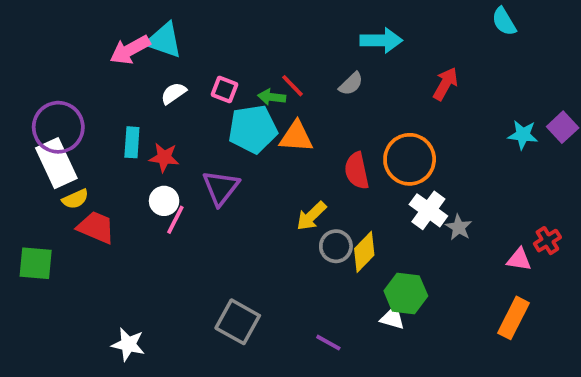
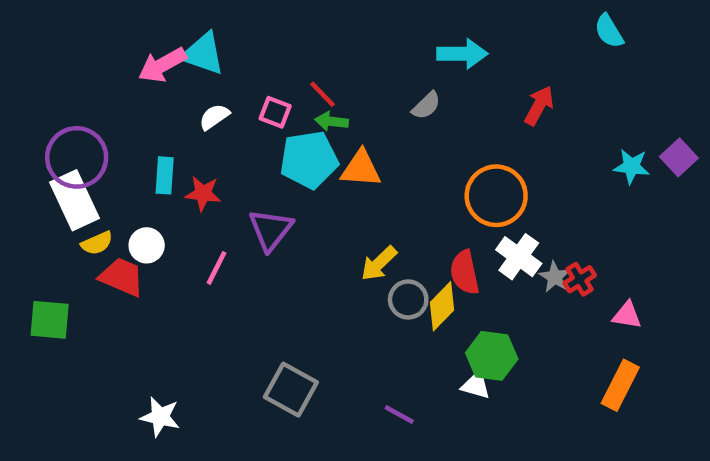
red line: (292, 86) -> (323, 94), moved
red semicircle: (357, 171) -> (465, 272), moved
white circle: (164, 201) -> (147, 245), moved
red cross: (547, 241) -> (580, 279), moved

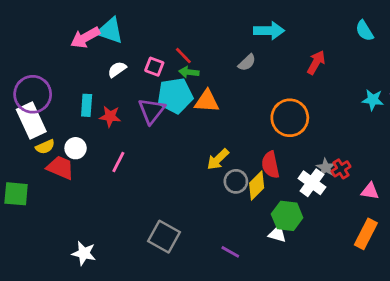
cyan semicircle: (609, 31) -> (364, 31), moved
purple triangle: (271, 230) -> (152, 111), moved
white cross: (519, 257) -> (312, 183), moved

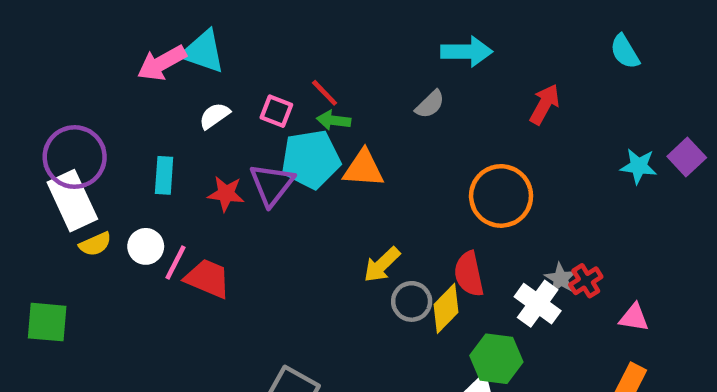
red star: (110, 116) -> (226, 194), moved
pink line: (118, 162) -> (175, 262), moved
red trapezoid: (60, 168) -> (208, 279), moved

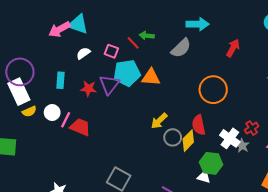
gray semicircle: (430, 104) -> (181, 48), size x1.5
green arrow: (334, 120) -> (147, 36), moved
gray star: (561, 279) -> (242, 146), moved

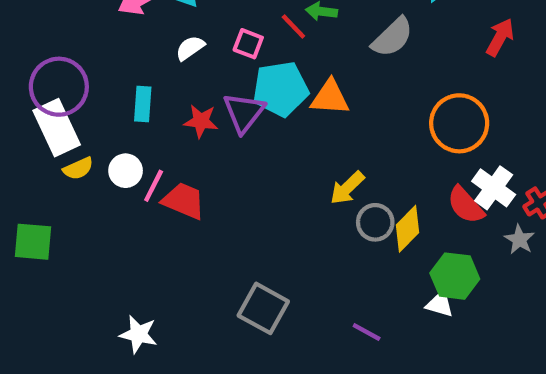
red semicircle: (199, 125) -> (466, 205), moved, turned -30
white cross: (230, 138) -> (494, 188), moved

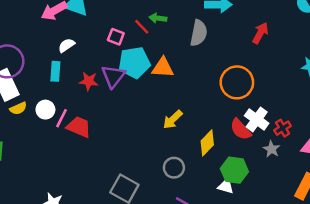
gray semicircle: (392, 37) -> (199, 33), turned -35
white semicircle: (190, 48) -> (66, 45), moved
gray circle: (375, 222) -> (174, 168), moved

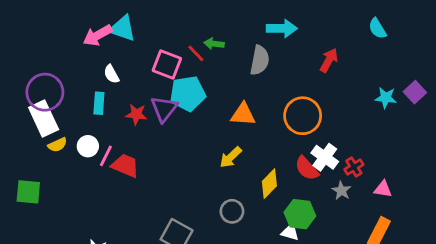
pink square: (116, 37) -> (167, 64), size x1.5
white semicircle: (66, 45) -> (111, 74), turned -84
orange triangle: (163, 68) -> (243, 114), moved

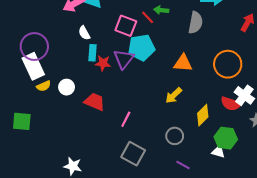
cyan rectangle: (99, 103) -> (93, 53), moved
pink line: (106, 156) -> (126, 119), moved
red semicircle: (307, 168) -> (231, 104), turned -30

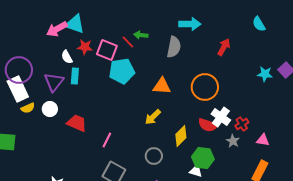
purple triangle: (124, 59) -> (54, 82), moved
red star: (103, 63) -> (85, 47), moved

